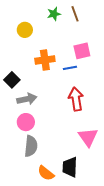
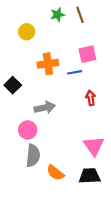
gray arrow: (27, 99) -> (45, 108), moved
red arrow: (76, 99) -> (91, 98), moved, size x0.6
black trapezoid: (70, 167) -> (90, 176), moved, turned 85
orange semicircle: (46, 173) -> (55, 173), moved

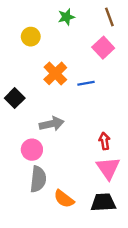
brown line: (80, 15) -> (109, 17), moved
pink square: (87, 54) -> (103, 48), moved, turned -30
orange cross: (48, 64) -> (55, 73), turned -36
red arrow: (91, 98) -> (104, 141), moved

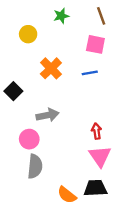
pink square: (103, 48) -> (95, 44), turned -36
blue line: (86, 83) -> (90, 73), moved
orange semicircle: (64, 199) -> (67, 195), moved

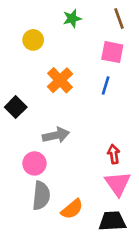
blue line: (90, 73) -> (106, 86), turned -63
orange semicircle: (67, 195) -> (72, 209), moved, turned -78

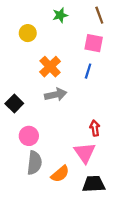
black square: (16, 107) -> (14, 104), moved
gray arrow: (56, 135) -> (56, 95), moved
pink triangle: (118, 184) -> (85, 153), moved

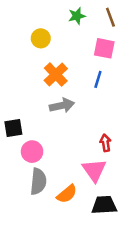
green star: (60, 15) -> (77, 16), moved
yellow circle: (28, 33) -> (41, 38), moved
black square: (14, 104) -> (13, 128), moved, turned 36

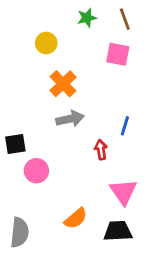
blue line: (98, 79) -> (125, 126), moved
red arrow: (105, 143) -> (101, 150), moved
pink triangle: (94, 170) -> (123, 192), moved
gray semicircle: (38, 181) -> (20, 232), moved

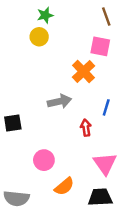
green star: (87, 18) -> (45, 15), moved
orange cross: (63, 84) -> (83, 71), moved
pink circle: (36, 171) -> (44, 160), moved
gray semicircle: (20, 232) -> (16, 198), turned 90

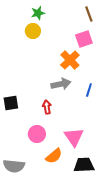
pink square: (100, 46) -> (84, 39), turned -30
gray arrow: (59, 101) -> (61, 84), moved
red arrow: (86, 128) -> (47, 107), moved
pink triangle: (105, 164) -> (74, 137), moved

